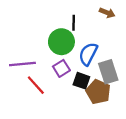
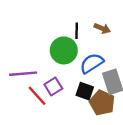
brown arrow: (107, 13) -> (102, 28), moved
blue semicircle: (88, 54) -> (92, 63), turned 30
purple square: (61, 68) -> (53, 86), moved

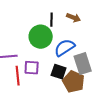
purple square: (53, 86) -> (32, 68), turned 35
red line: (37, 96) -> (18, 76), turned 36

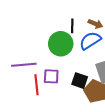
blue semicircle: (65, 48) -> (90, 41), moved

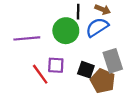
purple line: (24, 65) -> (27, 38), moved
red line: (36, 85) -> (40, 74), turned -30

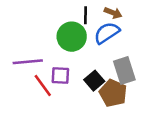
purple line: (27, 38) -> (28, 62), moved
black square: (86, 70) -> (94, 81), turned 30

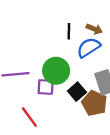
green circle: (72, 37) -> (56, 71), moved
red line: (43, 86) -> (29, 117), moved

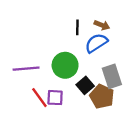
purple square: (46, 87) -> (55, 98), moved
red line: (29, 117) -> (39, 98), moved

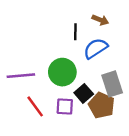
brown arrow: (102, 25) -> (100, 20), moved
purple square: (55, 98) -> (65, 106), moved

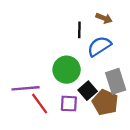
purple line: (21, 76) -> (26, 88), moved

